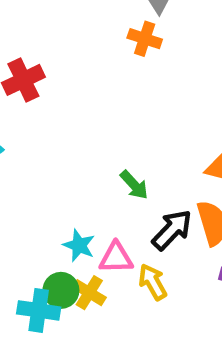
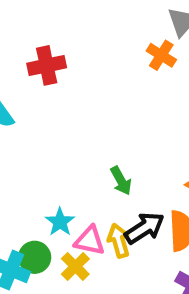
yellow arrow: (153, 282) -> (119, 241), moved
yellow cross: (89, 293) -> (75, 266), moved

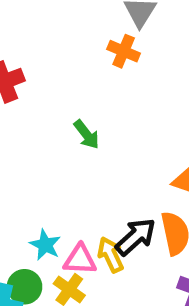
green arrow: (121, 181) -> (87, 135), moved

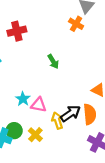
cyan star: (45, 245) -> (23, 99), moved
pink triangle: (80, 260) -> (39, 105), moved

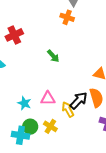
cyan star: (23, 99) -> (24, 103), moved

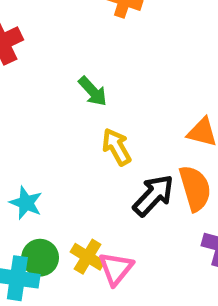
pink triangle: (48, 98) -> (116, 269), moved, turned -49
yellow arrow: (68, 109) -> (116, 147), moved

